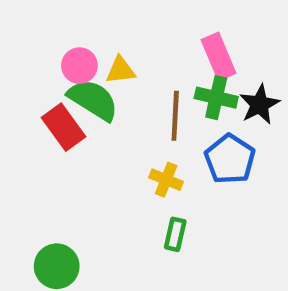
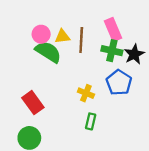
brown line: (175, 116) -> (81, 40), moved
red rectangle: (63, 127) -> (33, 103), moved

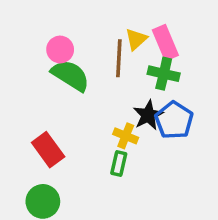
yellow triangle: (62, 37) -> (136, 39), moved, turned -35
black star: (134, 54) -> (148, 115), moved
green rectangle: (91, 121) -> (119, 163), moved

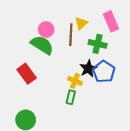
pink rectangle: (165, 43) -> (111, 21), moved
pink circle: (60, 50) -> (46, 30), moved
red rectangle: (48, 150) -> (27, 74), moved

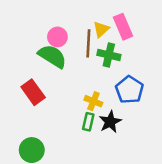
pink rectangle: (111, 21) -> (123, 27), moved
green cross: (98, 44) -> (109, 55), moved
black star: (88, 69) -> (110, 122), moved

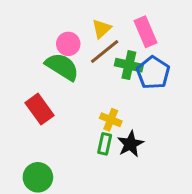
yellow triangle: (101, 29) -> (102, 29), moved
brown line: (88, 43) -> (105, 51), turned 48
blue pentagon: (129, 90) -> (153, 73), moved

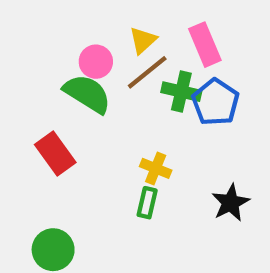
black star: (130, 144) -> (230, 203), moved

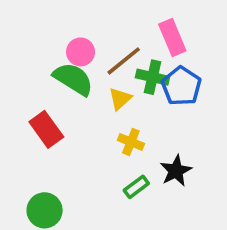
yellow triangle: (143, 40) -> (120, 99), moved
green rectangle: (147, 203) -> (136, 187), moved, turned 40
black star: (230, 203) -> (176, 171), moved

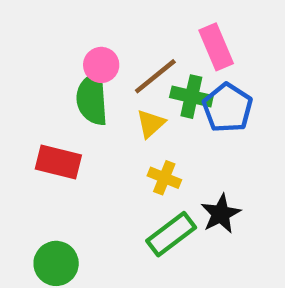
green semicircle: (73, 79) -> (92, 99), turned -126
red rectangle: (46, 129) -> (58, 162), turned -40
green rectangle: (136, 187) -> (171, 234), size x1.5

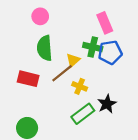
pink circle: (101, 65) -> (40, 16), moved
brown line: (155, 76) -> (62, 73), moved
blue pentagon: (227, 108) -> (110, 52), turned 30

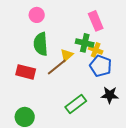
blue pentagon: (110, 52) -> (101, 66), moved, turned 30
yellow cross: (80, 86) -> (96, 50), moved
black star: (107, 104) -> (110, 95), moved, turned 30

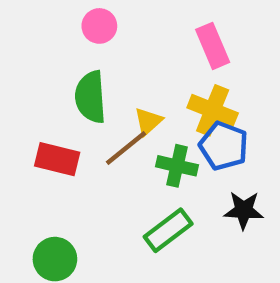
pink circle: (37, 15) -> (99, 26), moved
green cross: (85, 43) -> (177, 166), moved
yellow cross: (96, 50) -> (213, 110), size x1.5

